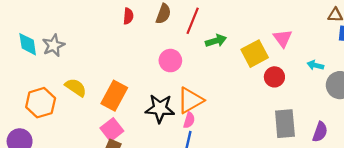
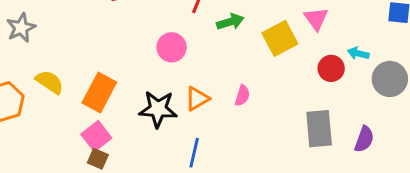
red circle: (274, 77) -> (331, 68), moved
orange triangle: (190, 100) -> (197, 99), size x0.7
pink semicircle: (189, 120) -> (242, 96), moved

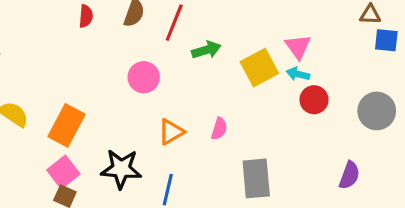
cyan arrow: (358, 53) -> (298, 74), moved
black star: (158, 109) -> (121, 169), moved
gray rectangle: (319, 129) -> (256, 178), moved

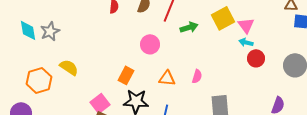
yellow square: (259, 68) -> (223, 18), moved
orange rectangle: (67, 125) -> (126, 75), moved, size x0.7
orange triangle: (171, 132) -> (167, 78), turned 36

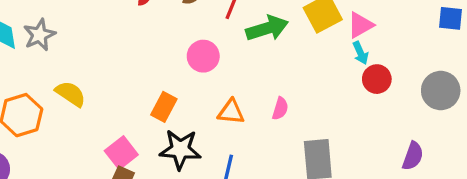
pink triangle: (246, 25) -> (360, 25), turned 36
green arrow: (189, 27) -> (267, 28), size x1.4
cyan arrow: (246, 42) -> (360, 53), turned -128

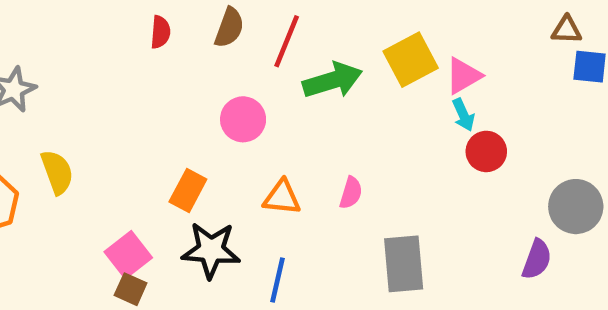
gray circle: (441, 91) -> (576, 207), moved
yellow semicircle: (71, 94) -> (57, 172), turned 36

